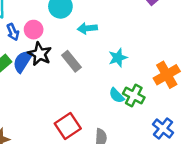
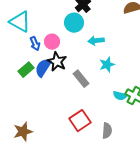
cyan star: (118, 58) -> (107, 65), moved
gray rectangle: (71, 61) -> (81, 79), moved
cyan semicircle: (117, 95) -> (120, 96), turned -32

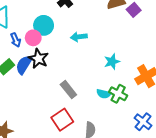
cyan circle: (74, 23) -> (44, 25), moved
cyan star: (107, 65) -> (112, 62), moved
gray rectangle: (81, 79) -> (68, 90), moved

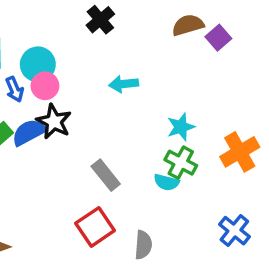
cyan circle: (44, 25) -> (38, 64), moved
blue semicircle: (24, 65) -> (29, 132), turned 30
green cross: (118, 94) -> (181, 163), moved

